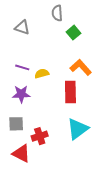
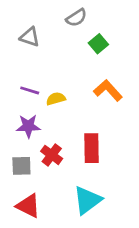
gray semicircle: (57, 13) -> (76, 18), turned -119
red rectangle: (70, 92) -> (91, 148), moved
cyan triangle: (78, 129) -> (87, 200), moved
red cross: (40, 136) -> (52, 155), moved, turned -35

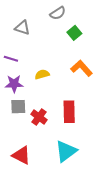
purple line: (30, 90) -> (11, 59), moved
purple star: (28, 126) -> (14, 84), moved
gray square: (21, 166) -> (18, 107), moved

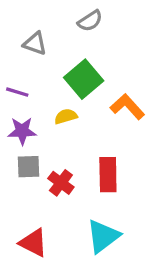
green square: (74, 33) -> (84, 79), moved, size x1.6

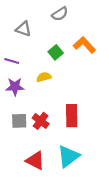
green square: (84, 79) -> (56, 52), size x0.6
orange L-shape: (127, 107) -> (84, 45), moved
gray square: (29, 167) -> (19, 121), moved
red triangle: (33, 243) -> (35, 161), moved

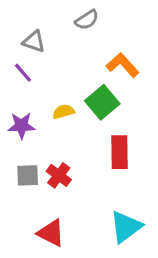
green square: (56, 52) -> (102, 102), moved, size x1.5
purple line: (12, 61) -> (23, 73), moved, turned 32
red rectangle: (72, 116) -> (119, 152), moved
cyan triangle: (68, 156) -> (126, 227), moved

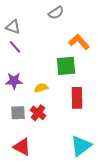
gray triangle: (34, 42) -> (13, 27), moved
green square: (102, 102) -> (66, 66), turned 35
yellow semicircle: (63, 112) -> (41, 88), moved
red triangle: (51, 233) -> (22, 147), moved

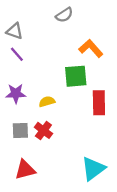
red rectangle: (77, 98) -> (99, 103), moved
red triangle: (22, 147) -> (25, 170), turned -42

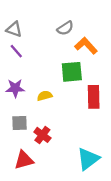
gray semicircle: (64, 15) -> (65, 28), moved
red cross: (43, 130) -> (42, 135), moved

